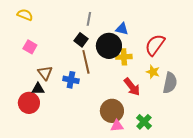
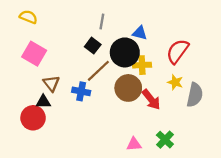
pink square: (30, 47) -> (34, 54), size x1.5
brown line: (86, 62) -> (98, 71), turned 60
brown circle: (112, 111) -> (128, 88), moved

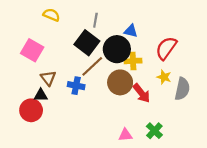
yellow semicircle: (28, 17) -> (51, 15), moved
black square: (93, 46) -> (87, 43), size x1.6

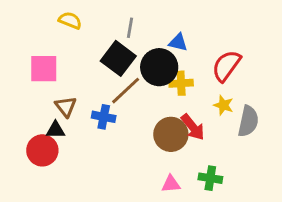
pink square: (32, 50) -> (44, 69), turned -30
brown circle: (120, 82) -> (171, 134), moved
green cross: (154, 131) -> (210, 178), turned -35

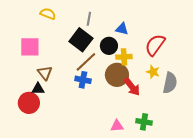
black circle: (159, 67) -> (109, 46), size x0.7
blue cross: (104, 117) -> (83, 80), moved
brown circle: (171, 134) -> (117, 75), moved

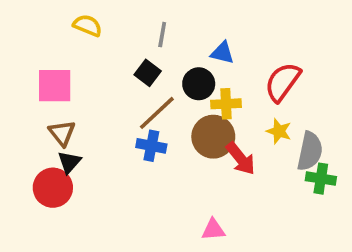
black square: (81, 40) -> (148, 73), size x0.6
brown triangle: (45, 73) -> (62, 133), moved
black triangle: (38, 89) -> (69, 162), turned -48
green cross: (144, 122) -> (321, 179), moved

